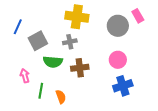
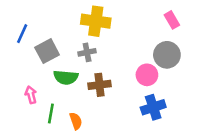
gray circle: (118, 26) -> (167, 55), moved

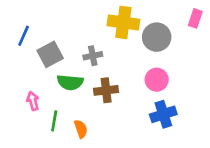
pink rectangle: (172, 20) -> (195, 18), moved, turned 49
yellow cross: (96, 21) -> (123, 22), moved
gray circle: (167, 55) -> (157, 37), moved

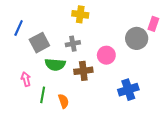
pink rectangle: (195, 18) -> (153, 24), moved
yellow cross: (123, 22) -> (80, 14), moved, size x0.7
gray circle: (157, 37) -> (137, 38), moved
pink circle: (157, 80) -> (106, 55), moved

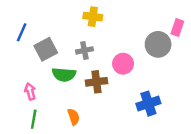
green line: (43, 95) -> (34, 119), moved

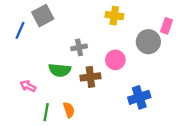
yellow cross: (93, 17) -> (114, 16), moved
gray square: (46, 49) -> (43, 16), moved
pink arrow: (30, 91) -> (28, 86), turned -49
green line: (34, 119) -> (46, 112), moved

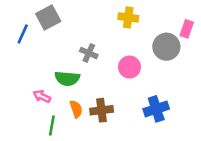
gray cross: (79, 47) -> (89, 53), turned 35
brown cross: (90, 77) -> (102, 110), moved
pink arrow: (28, 86) -> (42, 96), moved
orange semicircle: (69, 110) -> (76, 109), moved

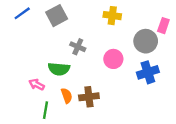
gray square: (48, 17) -> (57, 16), moved
blue line: (23, 34) -> (22, 13), moved, turned 30
blue cross: (156, 109) -> (148, 72), moved

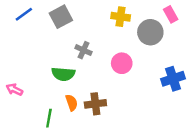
pink rectangle: (163, 26) -> (171, 14), moved, turned -48
gray circle: (146, 41) -> (150, 32), moved
blue cross: (148, 72) -> (173, 79), moved
pink arrow: (37, 85) -> (14, 89), moved

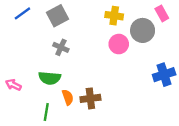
gray cross: (84, 50) -> (61, 47), moved
pink circle: (122, 63) -> (119, 44), moved
green semicircle: (63, 74) -> (50, 78), moved

